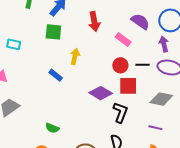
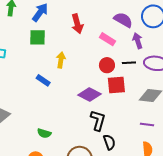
purple arrow: (164, 44) -> (138, 41), moved
black L-shape: (120, 112) -> (98, 120), moved

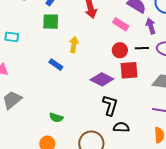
black semicircle: (109, 142) -> (121, 127), turned -70

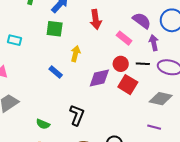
red square: (129, 70) -> (128, 85), turned 30
purple diamond: (102, 79) -> (99, 78), moved, turned -45
black L-shape: (110, 105) -> (77, 115), moved
green semicircle: (56, 118) -> (43, 124), moved

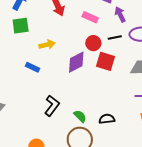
yellow arrow: (75, 54) -> (47, 45), turned 77
black L-shape: (77, 115) -> (52, 106), moved, turned 30
green semicircle: (43, 124) -> (80, 116), moved, turned -144

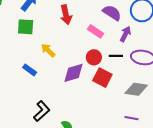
purple arrow: (120, 14) -> (125, 34), turned 42
yellow arrow: (47, 45) -> (48, 50), turned -133

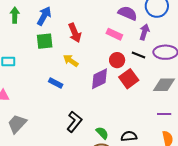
red arrow: (66, 15) -> (75, 33), moved
black line: (116, 56) -> (139, 55), turned 32
red square: (102, 78) -> (129, 79), turned 36

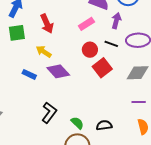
pink rectangle: (114, 34) -> (86, 24), turned -56
purple diamond: (100, 79) -> (58, 71), moved, turned 75

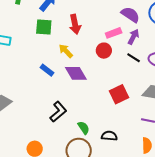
purple arrow: (116, 21) -> (133, 37), moved
red circle: (90, 50) -> (104, 51), moved
red square: (102, 68) -> (119, 94), moved

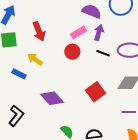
blue rectangle: (47, 70) -> (19, 74), moved
purple diamond: (76, 73) -> (52, 98), moved
black L-shape: (58, 112) -> (16, 116), moved

